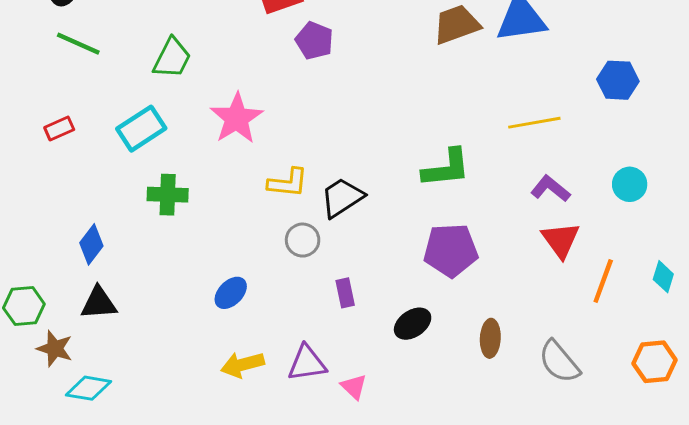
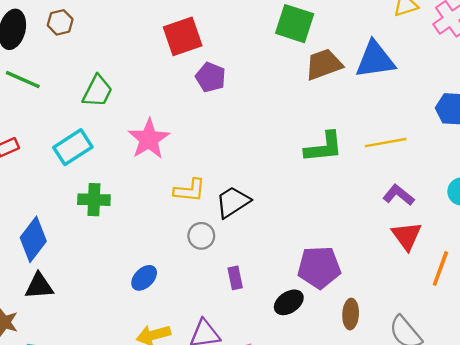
green L-shape: (446, 168) -> (324, 147), moved
blue diamond: (91, 244) -> (33, 239), size x1.4
purple pentagon: (451, 250) -> (319, 267), moved

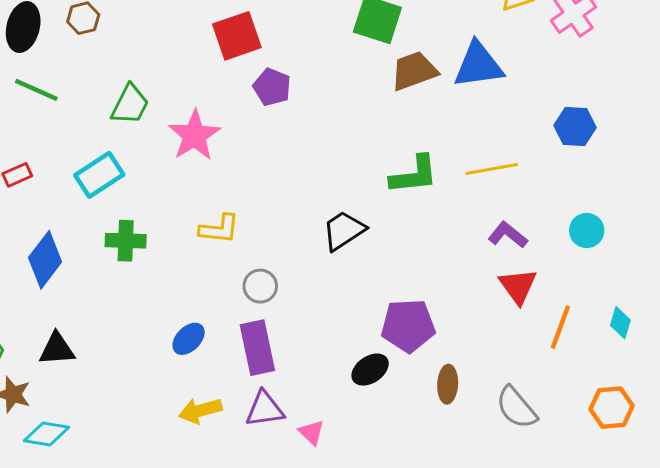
pink star: (149, 139) -> (194, 135), moved
yellow L-shape: (190, 190) -> (219, 229), moved
black trapezoid: (233, 202) -> (344, 230), moved
blue diamond: (33, 239) -> (45, 260), moved
purple rectangle: (235, 278) -> (257, 348), moved, size x1.8

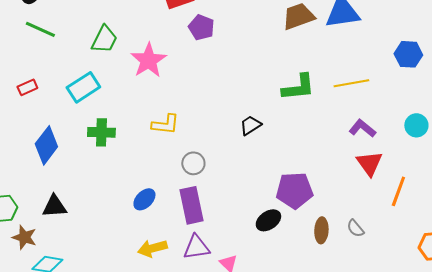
black trapezoid: (344, 230) -> (250, 125), size x0.7
gray semicircle: (516, 408) -> (355, 228), moved, size x0.6

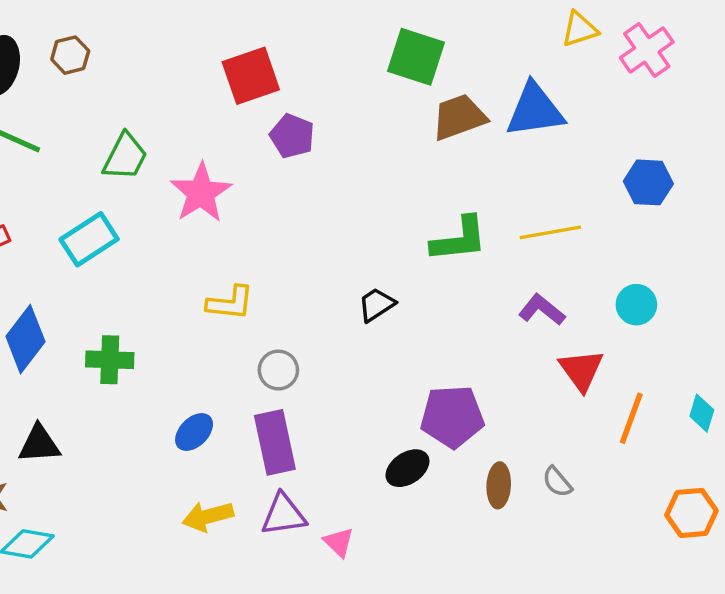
cyan circle: (416, 125) -> (636, 305), moved
purple L-shape: (362, 128) -> (542, 310), moved
green cross: (101, 132) -> (110, 360), moved

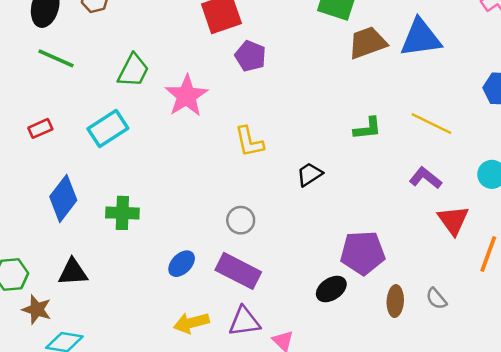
yellow line: (550, 232) -> (431, 124), turned 36
green L-shape: (459, 239) -> (367, 128), size x0.7
yellow L-shape: (230, 303) -> (249, 142), moved, turned 72
purple rectangle: (275, 442) -> (238, 271), turned -51

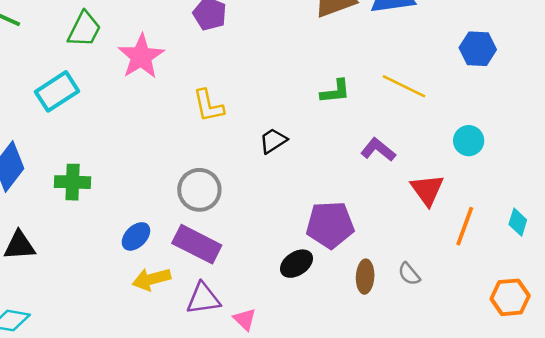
purple L-shape: (425, 178) -> (378, 150), moved
gray circle: (241, 220) -> (199, 190), size x1.4
yellow arrow: (191, 323) -> (152, 279), moved

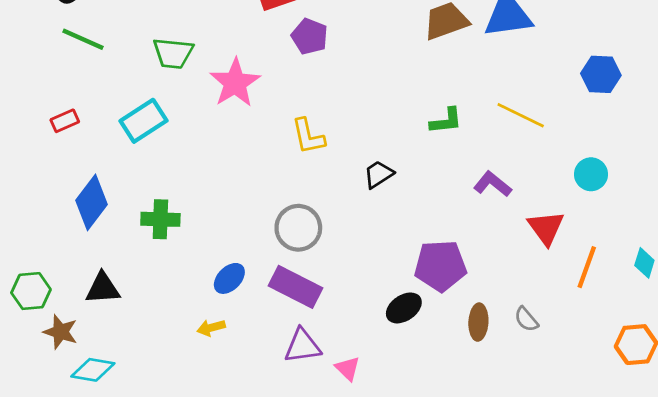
green trapezoid: (84, 29) -> (173, 53), turned 69
yellow arrow: (152, 279) -> (211, 328), moved, size x0.7

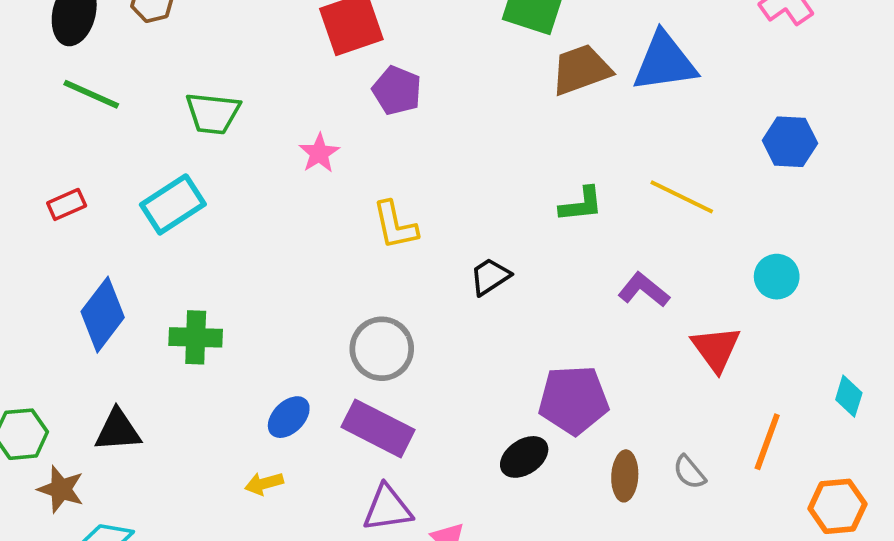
pink star: (235, 83) -> (319, 153), moved, size x0.6
orange line: (587, 267) -> (767, 442), moved

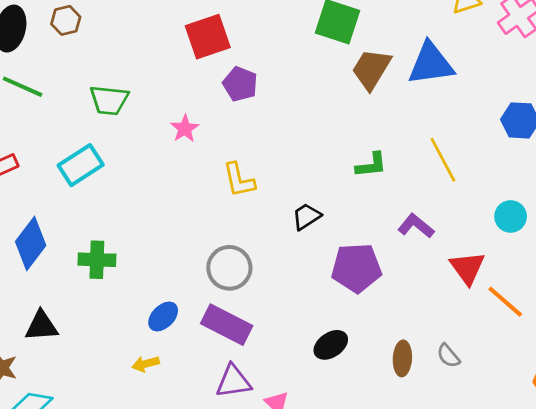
brown trapezoid: (581, 70) -> (371, 69), turned -39
yellow line: (682, 197) -> (443, 160), turned 36
purple pentagon: (574, 400) -> (356, 268), moved
orange line: (767, 442) -> (505, 302), moved, turned -69

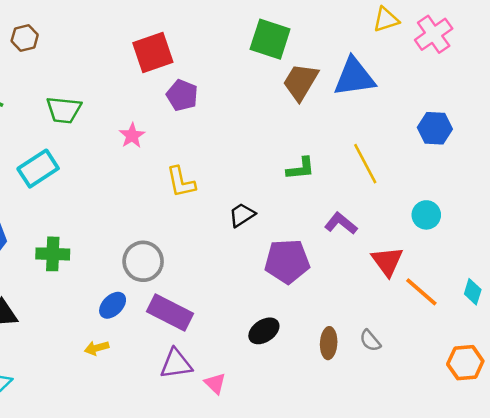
gray circle: (229, 268) -> (143, 261), moved

